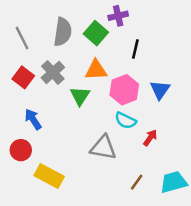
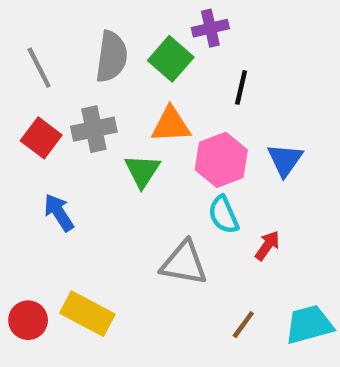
gray cross: (53, 72) -> (94, 129), turned 30
cyan semicircle: (126, 121) -> (223, 215), turned 40
red circle: (21, 150) -> (28, 320), moved

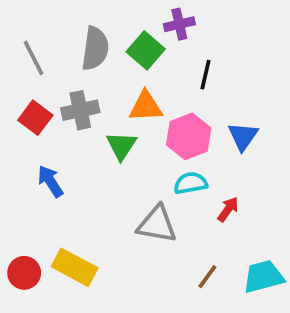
cyan semicircle: (223, 215) -> (191, 183), turned 104

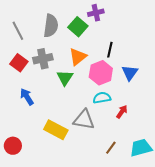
black line: (206, 75) -> (110, 50), moved
orange triangle: (146, 106) -> (78, 57), turned -36
yellow rectangle: (75, 267) -> (56, 130), moved

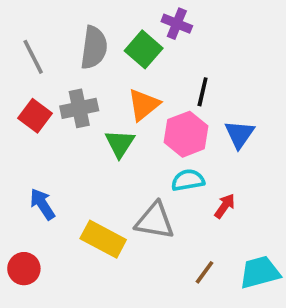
purple cross: (96, 13) -> (177, 24), turned 35
blue arrow: (27, 97) -> (42, 204), moved

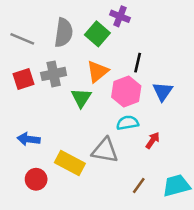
gray line: (33, 57) -> (22, 39), turned -40
red square: (35, 116) -> (24, 79), turned 35
blue arrow: (42, 204) -> (29, 139), turned -50
red circle: (24, 269) -> (36, 179), moved

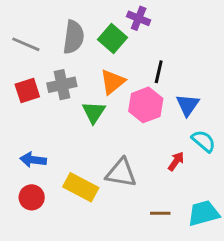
cyan semicircle: (128, 123) -> (204, 141), moved, turned 50
red circle: (36, 179) -> (32, 197), moved
brown line: (139, 186) -> (160, 213), turned 54

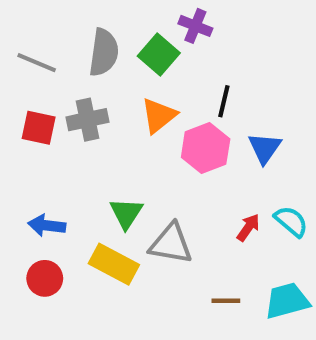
red square: (27, 91) -> (39, 128), turned 30
green triangle: (94, 112) -> (126, 213), moved
cyan semicircle: (204, 141) -> (291, 221), moved

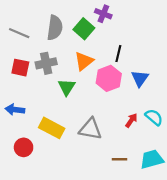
green triangle: (126, 213) -> (67, 87), moved
blue arrow: (47, 225) -> (15, 110), moved
yellow rectangle: (114, 264) -> (52, 128), moved

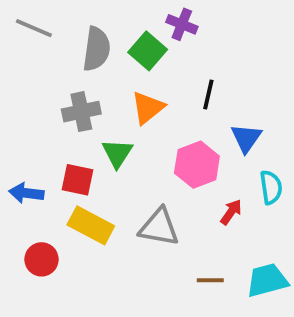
gray line: (19, 33) -> (34, 28), moved
red square: (20, 68) -> (78, 180), moved
pink hexagon: (109, 78) -> (197, 165), moved
cyan semicircle: (154, 117) -> (271, 187), moved, turned 42

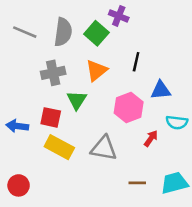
gray line: (34, 28) -> (25, 32), moved
blue triangle: (246, 138) -> (161, 90), turned 50
cyan semicircle: (271, 187) -> (177, 122), turned 105
red circle: (42, 259) -> (19, 185), moved

